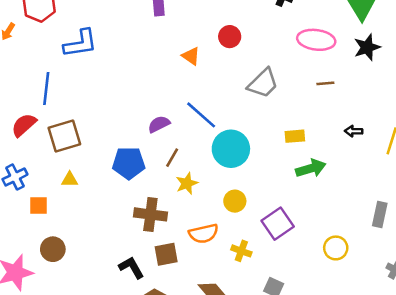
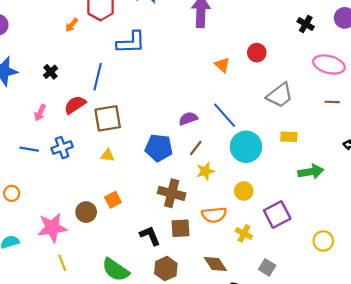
yellow rectangle: (295, 136) -> (289, 137), moved
orange square: (39, 206) -> (113, 200), moved, turned -35

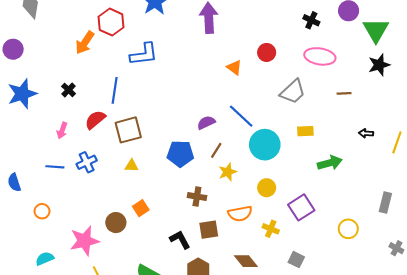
orange arrow: (72, 25) -> (85, 43), size x1.6
pink ellipse: (329, 64) -> (320, 56), moved
brown cross: (172, 193) -> (197, 197), size x0.7

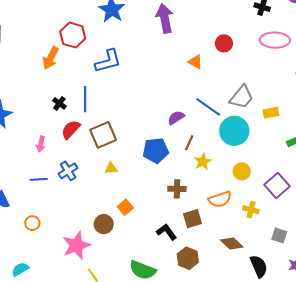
black cross: (69, 90) -> (59, 103), moved
gray trapezoid: (293, 92) -> (242, 97), moved
cyan semicircle: (45, 259) -> (20, 269), moved

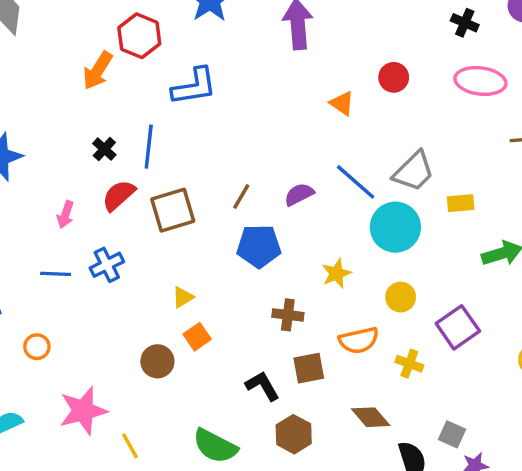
brown line: (189, 143) -> (241, 196), moved
yellow triangle: (111, 168) -> (183, 297), moved, turned -32
gray square: (279, 235) -> (452, 434), moved
pink star: (76, 245) -> (83, 411), moved

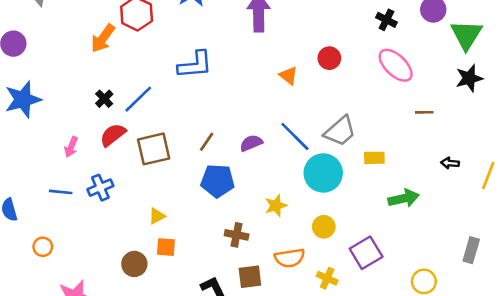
pink ellipse: (480, 81) -> (396, 65), turned 33
blue L-shape: (194, 86) -> (195, 65), moved
blue line: (149, 147) -> (138, 99), turned 36
orange square: (197, 337) -> (166, 247), turned 36

